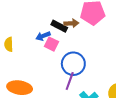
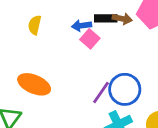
black rectangle: (59, 26) -> (106, 18), turned -42
blue circle: (73, 64) -> (125, 89), moved

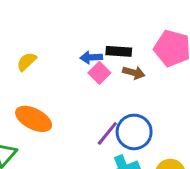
brown arrow: (122, 19) -> (134, 73), moved
yellow semicircle: (35, 25) -> (27, 62), moved, turned 30

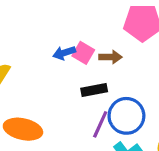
black rectangle: (119, 51) -> (94, 90), moved
pink square: (99, 73) -> (83, 53), moved

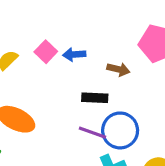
pink square: (83, 53) -> (46, 52), moved
purple line: (100, 124) -> (93, 133), turned 72

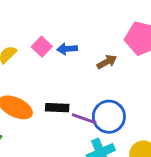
brown arrow: (118, 69) -> (107, 62), turned -42
black rectangle: (95, 98) -> (57, 108), moved

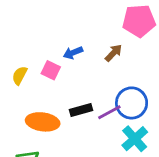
pink square: (42, 47) -> (51, 70), moved
purple line: (84, 119) -> (109, 112), turned -30

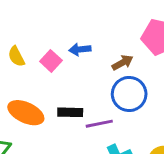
yellow semicircle: (20, 75) -> (16, 56), turned -72
blue circle: (132, 103) -> (129, 94), moved

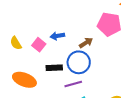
blue circle: (129, 94) -> (79, 62), moved
black rectangle: (70, 112) -> (54, 68), moved

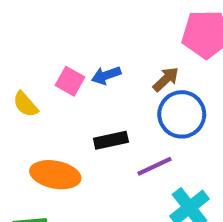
pink square: (39, 45) -> (70, 81), moved
blue circle: (79, 62) -> (182, 114), moved

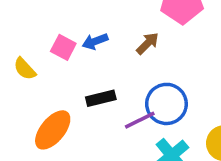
blue circle: (182, 114) -> (166, 104), moved
orange ellipse: (55, 175) -> (53, 130), turned -60

